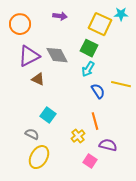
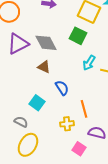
cyan arrow: (88, 69) -> (89, 63), moved
brown triangle: (38, 79) -> (44, 67), moved
blue semicircle: (98, 91) -> (62, 88), moved
yellow cross: (78, 136) -> (67, 124), turned 32

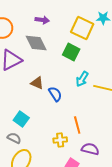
gray diamond: (46, 43) -> (36, 43), moved
blue semicircle: (62, 88) -> (55, 94), moved
cyan square: (37, 103) -> (21, 119), moved

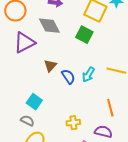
cyan arrow: (82, 79) -> (88, 75), moved
brown triangle: (37, 83) -> (50, 66), turned 48
orange line: (77, 125) -> (110, 108), moved

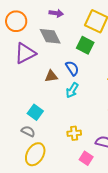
brown triangle: (50, 66) -> (51, 76), turned 40
cyan arrow: (88, 75) -> (72, 90), moved
blue semicircle: (68, 77) -> (72, 68), moved

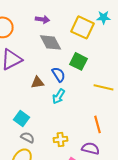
gray diamond: (50, 36) -> (51, 42), moved
green square: (85, 45) -> (79, 61), moved
gray semicircle: (28, 131) -> (28, 137), moved

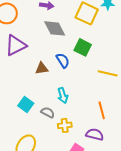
cyan arrow: (59, 96) -> (63, 95), moved, turned -49
gray semicircle: (28, 137) -> (48, 112), moved

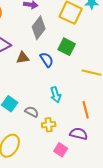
gray diamond: (55, 28) -> (39, 28), turned 65
brown triangle: (42, 68) -> (23, 58), moved
cyan arrow: (63, 95) -> (56, 95), moved

